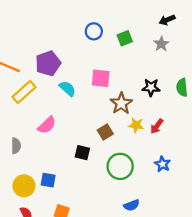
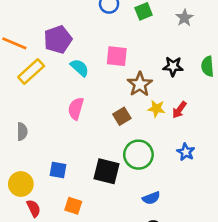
pink semicircle: (47, 125) -> (76, 109), moved, turned 150
black square: (82, 153) -> (106, 171), moved, size x1.5
yellow circle: (24, 186) -> (21, 184), moved

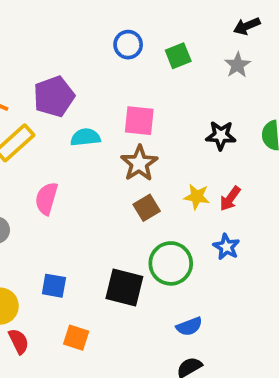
cyan semicircle: (80, 68) -> (85, 137), turned -48
brown star: (140, 84) -> (139, 163), moved
pink semicircle: (76, 109) -> (46, 199), moved
blue star: (186, 152) -> (226, 247), moved

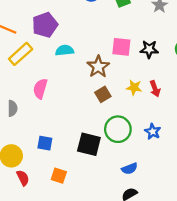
pink square: (139, 121) -> (121, 47), moved
red arrow: (230, 199) -> (155, 89), turned -56
blue star: (226, 247) -> (153, 132), moved

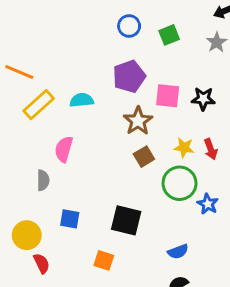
purple pentagon: (45, 25) -> (129, 76), moved
cyan semicircle: (65, 50) -> (82, 100), moved
gray semicircle: (12, 108) -> (43, 180), moved
green circle: (118, 129) -> (180, 183), moved
orange square: (59, 176) -> (104, 260), moved

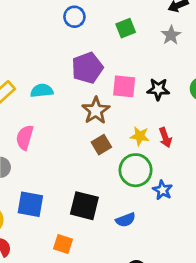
blue circle: (129, 26) -> (74, 17), moved
blue square: (70, 219) -> (30, 204), size x1.4
blue semicircle: (178, 252) -> (126, 220), moved

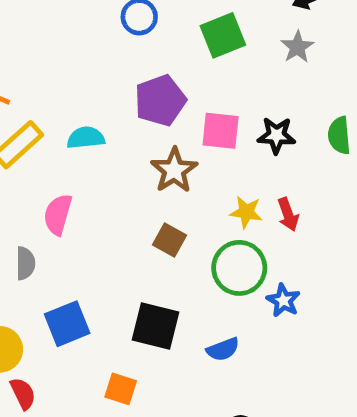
green square: (126, 28) -> (223, 35), size x1.4
brown square: (101, 145) -> (169, 240), moved, turned -30
blue square: (30, 204) -> (67, 324), turned -32

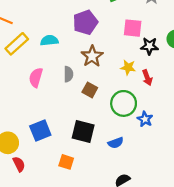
pink square: (221, 131) -> (133, 28), moved
black star: (276, 135) -> (149, 46), moved
yellow star: (246, 212) -> (128, 67), moved
gray semicircle: (25, 263) -> (68, 74), moved

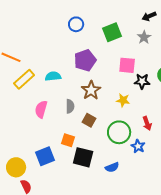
red arrow: (147, 78) -> (147, 123), moved
orange square: (66, 162) -> (68, 140), moved

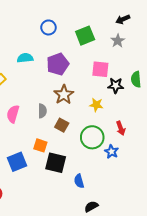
cyan semicircle: (53, 76) -> (25, 58), moved
blue semicircle: (112, 167) -> (79, 181), moved, turned 96

